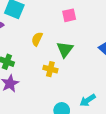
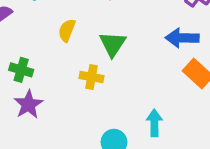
cyan arrow: (88, 100) -> (154, 123), turned 126

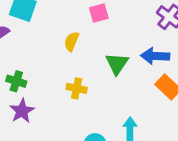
yellow semicircle: (67, 30) -> (72, 41), moved
green triangle: (113, 44) -> (117, 64), moved

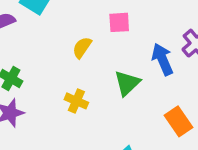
blue arrow: (155, 56) -> (162, 59), moved, turned 52

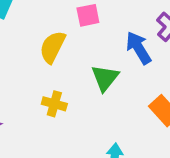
yellow semicircle: (82, 48) -> (53, 47), size x1.4

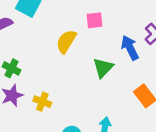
yellow cross: (54, 104) -> (42, 102), moved

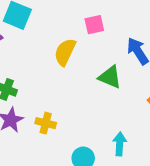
green triangle: (103, 68) -> (110, 77), turned -45

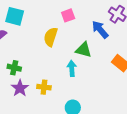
cyan arrow: (120, 144) -> (72, 68), moved

